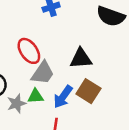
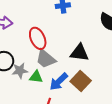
gray trapezoid: (43, 73) -> (46, 59), turned 85
gray star: (16, 103) -> (20, 71), moved

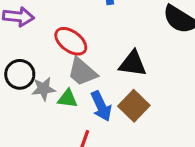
red ellipse: (38, 38) -> (71, 41), turned -30
blue arrow: (59, 82) -> (101, 106), turned -72

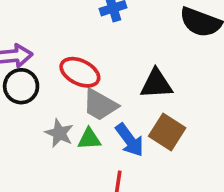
black circle: (20, 74) -> (21, 86), moved
gray star: (43, 89) -> (59, 133), turned -30

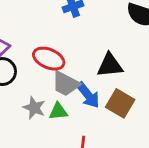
blue arrow: (130, 140) -> (88, 95), moved

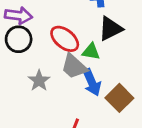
black triangle: (110, 65) -> (110, 29), moved, turned -36
green triangle: (58, 111) -> (91, 52), moved

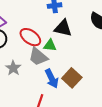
black triangle: (110, 29) -> (63, 28), turned 42
blue arrow: (92, 82) -> (52, 79), moved

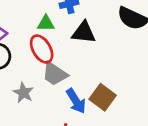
red ellipse: (30, 37) -> (42, 49), turned 30
green triangle: (50, 45) -> (46, 23), moved

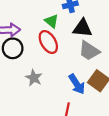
green triangle: (46, 23) -> (52, 21), turned 40
gray trapezoid: (55, 74) -> (89, 51), moved

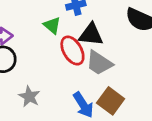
red ellipse: (48, 42) -> (72, 51), moved

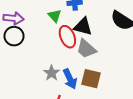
gray star: (29, 96) -> (52, 73), moved
brown square: (111, 101) -> (91, 79), turned -30

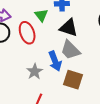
red ellipse: (67, 37) -> (27, 33), moved
blue arrow: (70, 79) -> (55, 61), moved

